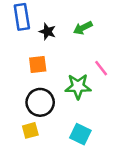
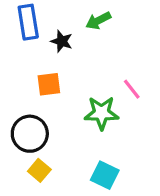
green arrow: (83, 28) -> (98, 21), moved
black circle: (40, 102) -> (30, 134), moved
yellow square: (30, 130) -> (39, 170), turned -35

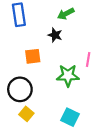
black star: (62, 41) -> (55, 35), moved
pink line: (132, 89) -> (88, 60), turned 48

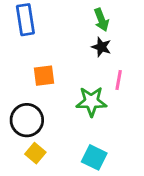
green arrow: (66, 14) -> (101, 20), moved, turned -84
black star: (55, 35) -> (101, 47), moved

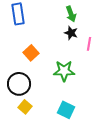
orange square: (44, 76) -> (31, 53), turned -35
pink line: (119, 80) -> (89, 44), moved

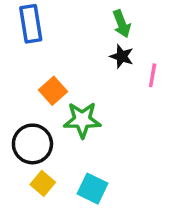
green star: (64, 71) -> (82, 120), moved
cyan square: (66, 110) -> (93, 189), moved

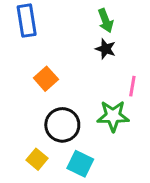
pink line: (153, 75) -> (132, 86), moved
green star: (82, 120) -> (113, 116), moved
black circle: (32, 144) -> (62, 125), moved

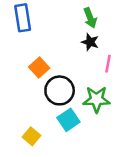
pink line: (132, 86) -> (108, 64), moved
black circle: (62, 125) -> (60, 90), moved
cyan square: (80, 164) -> (68, 120), moved, turned 30

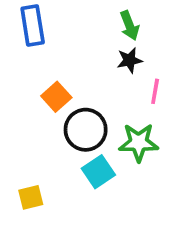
black star: (90, 42) -> (129, 60), turned -30
yellow square: (32, 136) -> (31, 197), moved, turned 36

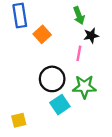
black star: (129, 60) -> (91, 36), moved
pink line: (155, 91) -> (79, 53), moved
orange square: (56, 97) -> (42, 34), moved

